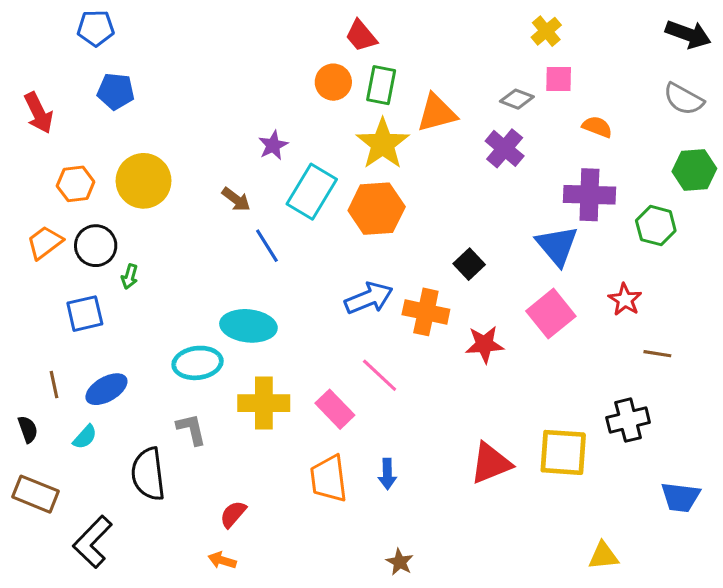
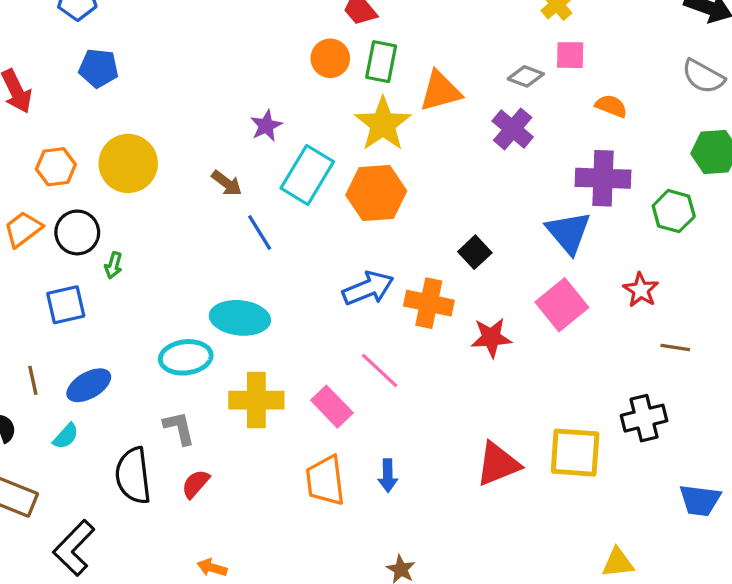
red semicircle: (233, 514) -> (196, 484), moved

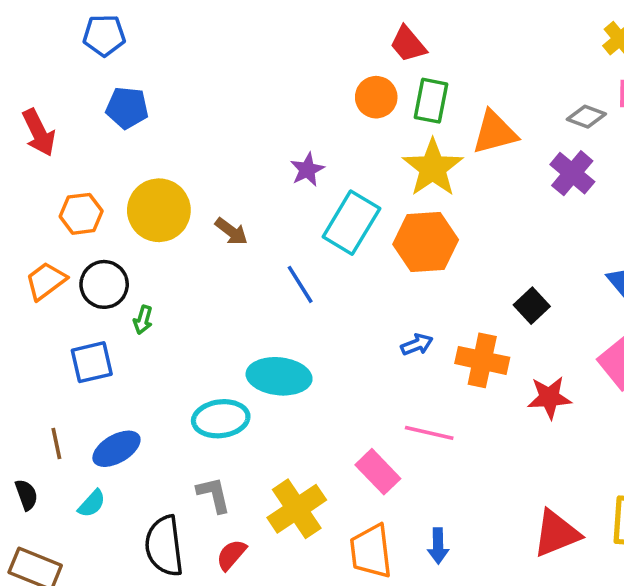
brown arrow: (227, 183) -> (231, 231), moved
blue arrow: (368, 288) -> (417, 345), size x0.6
pink line: (380, 370) -> (429, 433), turned -30
yellow cross: (256, 400) -> (297, 509), moved, turned -34

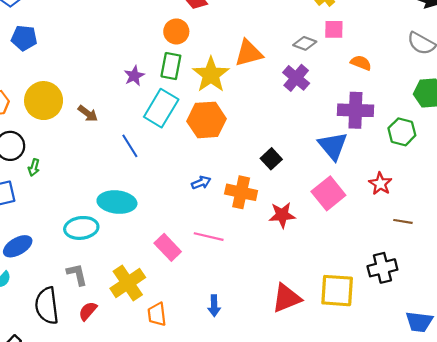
green rectangle: (431, 101) -> (171, 66), moved
pink rectangle: (378, 472) -> (168, 247), moved
orange trapezoid: (371, 551) -> (157, 314), moved, size x0.7

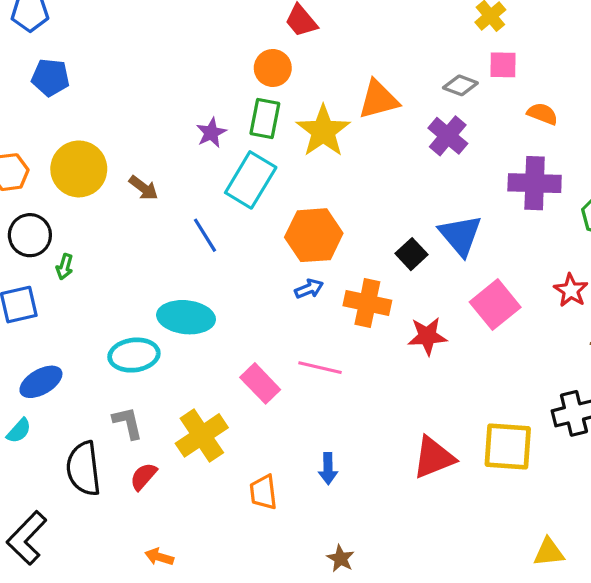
orange hexagon: (207, 120) -> (314, 235), moved
blue triangle: (333, 146) -> (460, 235), moved
orange trapezoid: (157, 314) -> (263, 492), moved

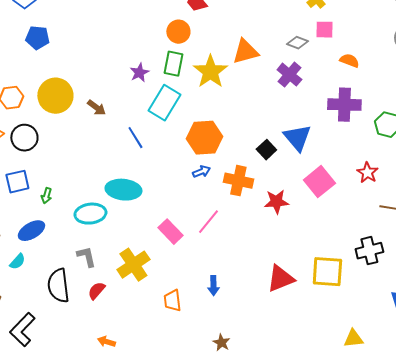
green arrow: (65, 267) -> (46, 196), moved
pink line: (320, 368) -> (208, 222), turned -64

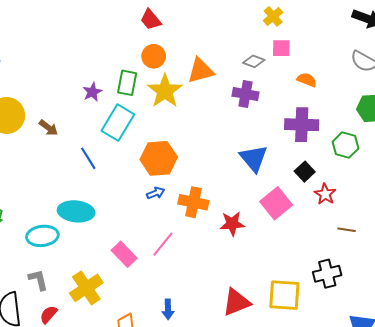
orange circle: (178, 32) -> (154, 56), moved
purple cross: (289, 75) -> (246, 94), turned -30
black square: (266, 150) -> (305, 172), moved

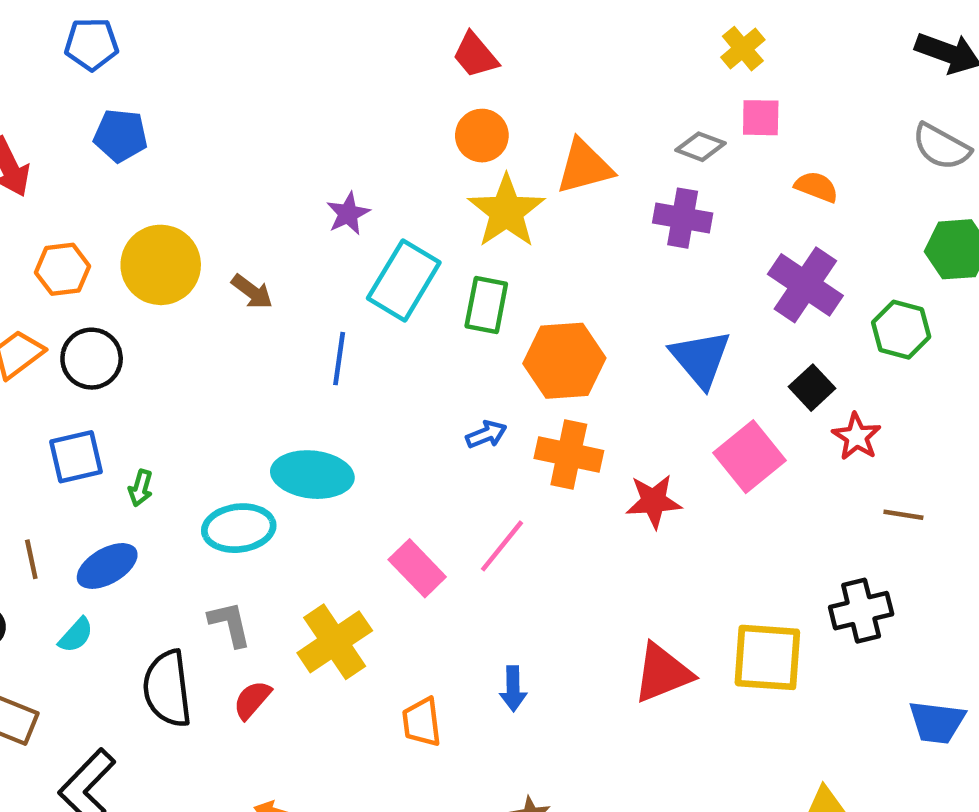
green rectangle: (127, 83) -> (486, 305), moved
purple cross: (302, 125) -> (805, 285), turned 32
blue line: (88, 158) -> (339, 359), turned 40
orange hexagon: (159, 158) -> (564, 361), moved

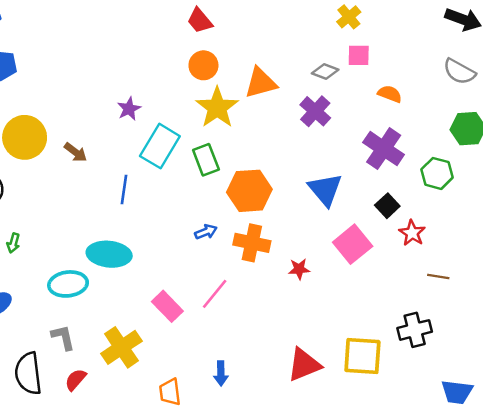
purple cross: (683, 218) -> (315, 111), turned 32
green rectangle: (486, 305) -> (206, 160), turned -32
green arrow: (141, 488) -> (13, 243), moved
red star: (654, 501) -> (299, 269), size x0.7

